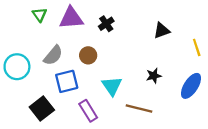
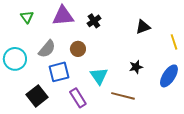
green triangle: (40, 15) -> (27, 17), moved

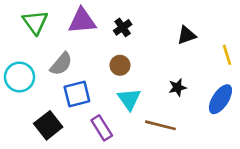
green triangle: (27, 17) -> (35, 22), size x1.5
brown circle: (78, 49) -> (120, 65), moved

